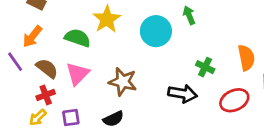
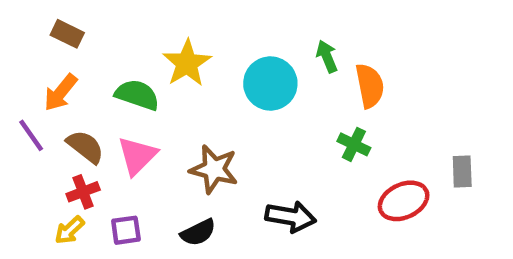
orange semicircle: (246, 58) -> (370, 86), moved
black arrow: (183, 94) -> (291, 217), moved

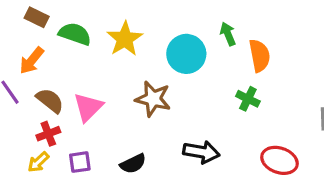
green semicircle: (137, 95) -> (75, 34), moved
brown star: (214, 169) -> (153, 99), moved
red ellipse: (404, 201) -> (280, 160), moved, turned 44

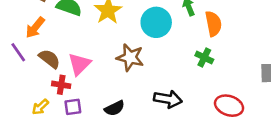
red cross: (48, 134) -> (61, 85), moved, turned 30

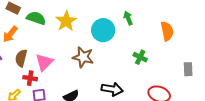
orange semicircle: (213, 24) -> (167, 31), moved
brown semicircle: (49, 59) -> (21, 58), turned -114

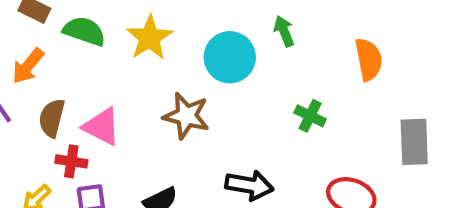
pink triangle: (44, 62) -> (102, 127), turned -48
gray rectangle: (188, 69) -> (414, 142), size x1.5

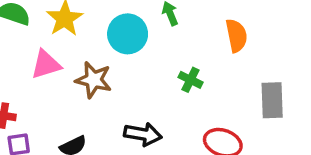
pink triangle: (102, 127) -> (46, 64), moved, turned -44

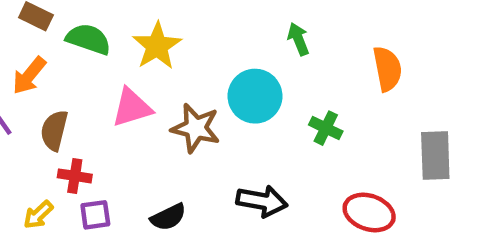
cyan circle: (128, 34) -> (255, 96), moved

